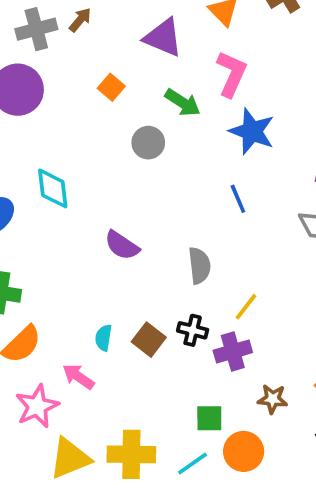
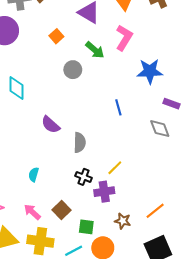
blue star: (252, 131) -> (150, 71), moved, turned -30
gray semicircle: (199, 266) -> (80, 143), moved
brown square: (149, 340) -> (61, 210), moved
pink arrow: (78, 377) -> (32, 212), moved

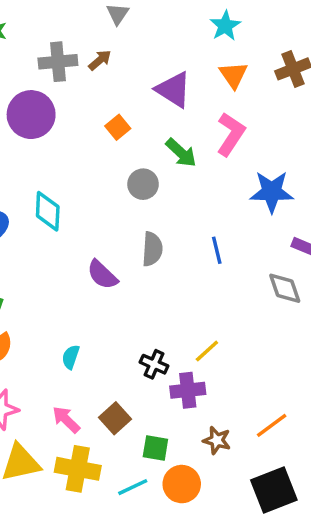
gray semicircle: (80, 143) -> (152, 249), moved

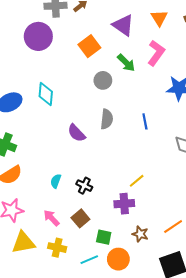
orange square: (118, 127) -> (89, 46), size x1.5
black cross: (154, 364) -> (84, 186), moved
yellow cross: (78, 469) -> (57, 248), size x0.7

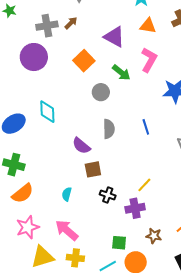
orange triangle: (159, 18) -> (148, 26), turned -42
black cross: (84, 186) -> (108, 195), moved
pink arrow: (51, 218) -> (67, 230), size x1.4
brown square: (80, 218) -> (93, 169), moved, turned 36

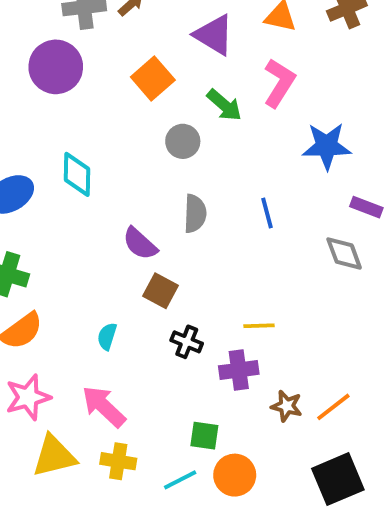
brown square: (93, 169) -> (160, 291), turned 36
yellow line: (144, 185) -> (259, 326), turned 42
brown star: (154, 236) -> (287, 406), moved

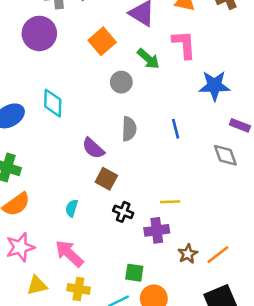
pink L-shape: (279, 83) -> (184, 45), turned -36
brown star: (287, 406) -> (188, 254), turned 30
yellow triangle: (54, 456) -> (37, 285), size x0.7

